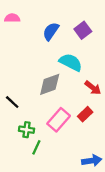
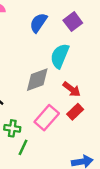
cyan semicircle: (71, 62) -> (60, 56), turned -95
red arrow: (93, 88) -> (72, 89), moved

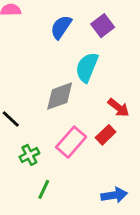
red arrow: (72, 89) -> (118, 108), moved
green cross: (12, 128) -> (29, 155), turned -35
green line: (23, 147) -> (44, 189), moved

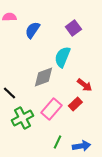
blue semicircle: (61, 27) -> (32, 30), moved
green cross: (29, 155) -> (22, 118), size x1.5
green line: (44, 189) -> (57, 142), moved

